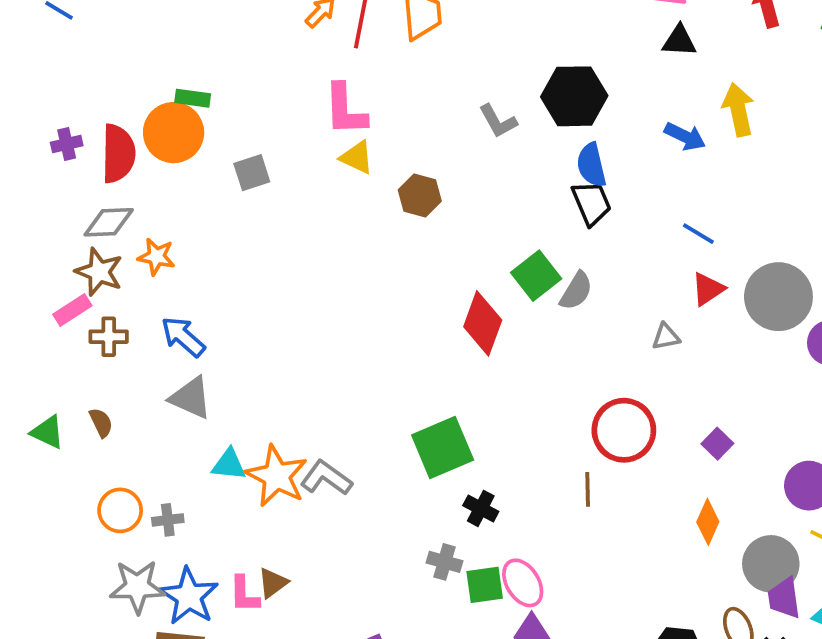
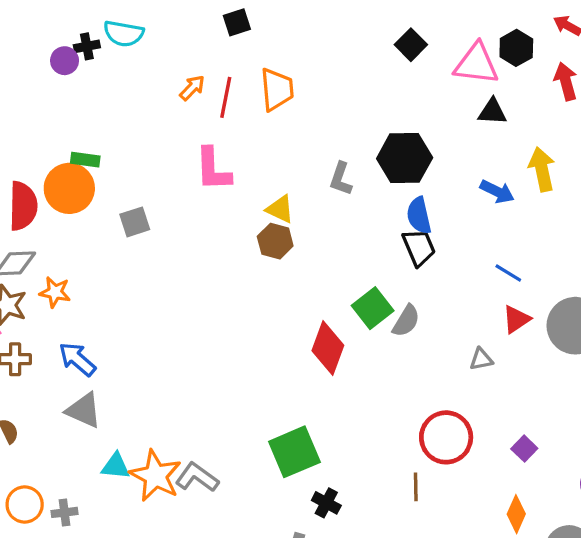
gray L-shape: (498, 121) -> (341, 179), turned 48
yellow triangle: (357, 157) -> (280, 209), moved

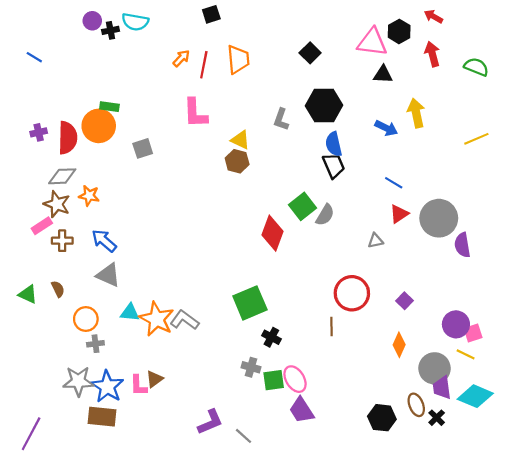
black square: (411, 45) -> (310, 53), moved
purple circle: (65, 61) -> (92, 21), moved
orange circle: (25, 504) -> (86, 319), moved

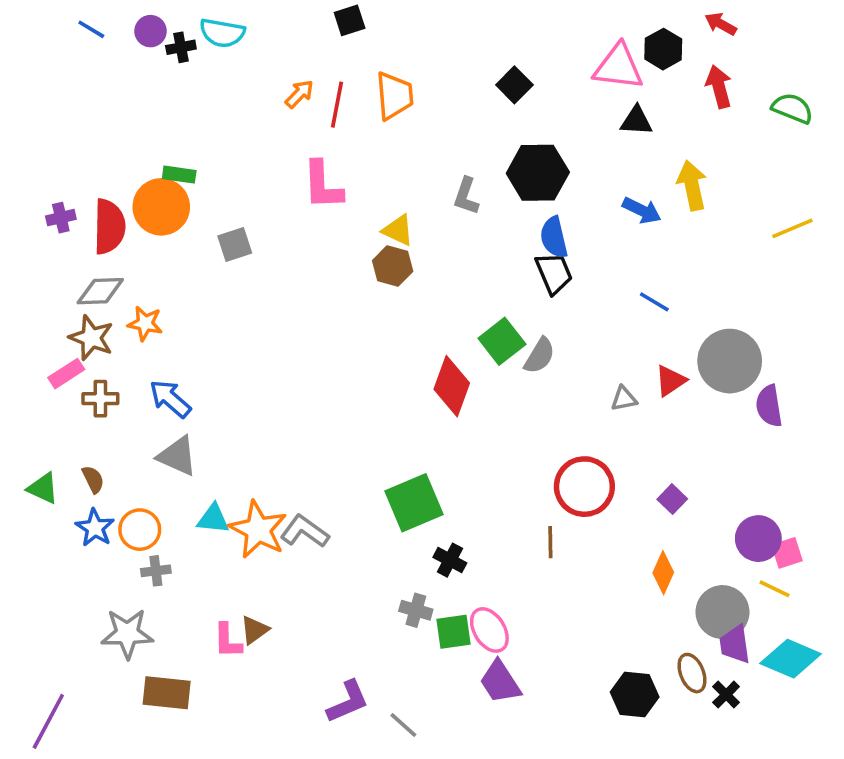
blue line: (34, 57) -> (91, 29), moved
red triangle: (399, 214) -> (670, 381), moved
blue star: (107, 387) -> (95, 528), moved, size x0.7

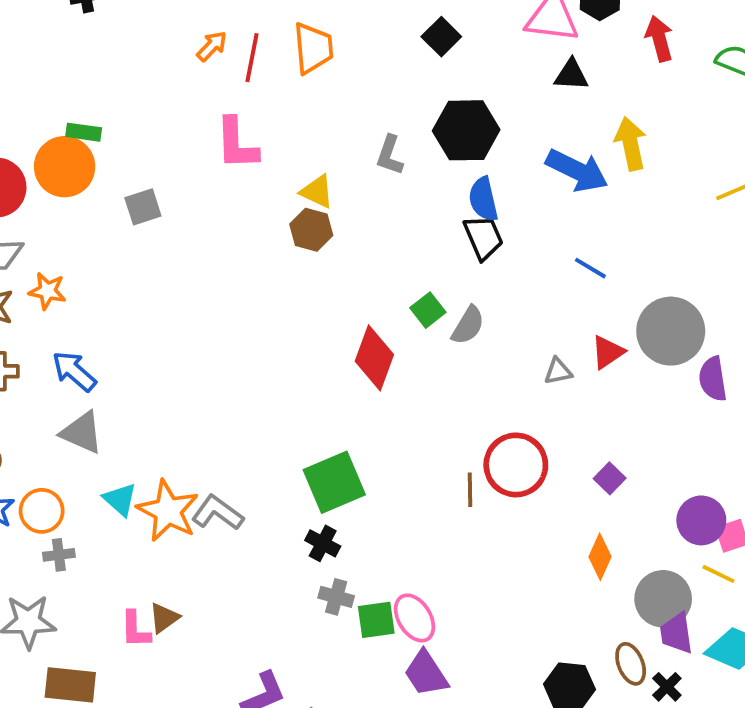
blue arrow: (642, 210) -> (577, 170), size x1.5
green square: (502, 341) -> (428, 310), size x0.7
cyan triangle: (213, 519) -> (120, 499), turned 36
brown line: (550, 542) -> (470, 490), moved
black cross: (450, 560) -> (323, 543), moved

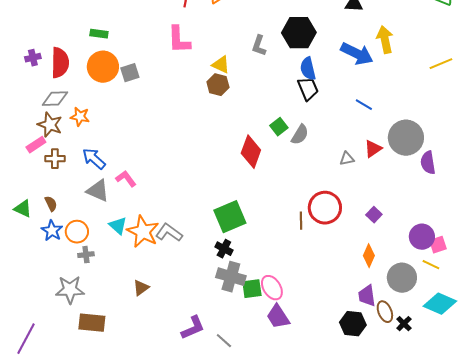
orange circle: (65, 167) -> (103, 67), moved
gray cross: (336, 597) -> (231, 277), size x1.6
pink L-shape: (135, 629) -> (126, 179), moved, turned 145
purple trapezoid: (676, 633) -> (367, 296), moved

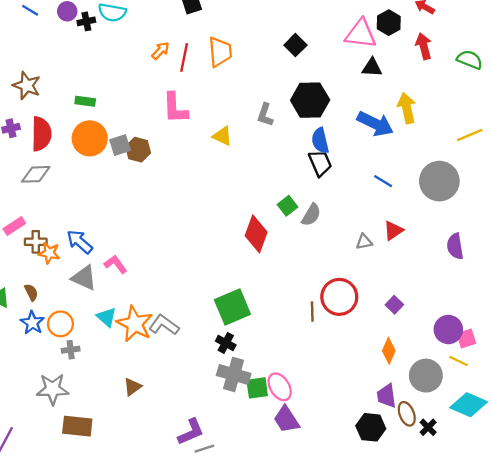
brown hexagon: (218, 85) -> (138, 150), moved
orange star: (80, 117) -> (49, 253), moved
brown star: (50, 125) -> (27, 86), moved
gray circle: (406, 138) -> (439, 181), moved
gray line: (224, 341) -> (204, 449), moved, turned -60

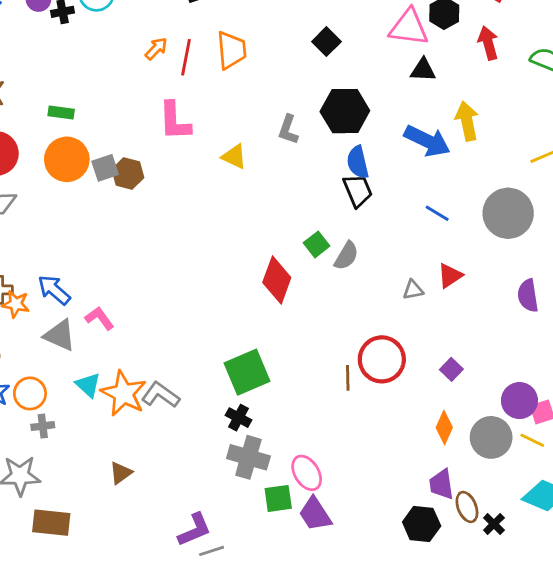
gray circle: (426, 376) -> (491, 437), moved
green square: (257, 388) -> (278, 498), moved

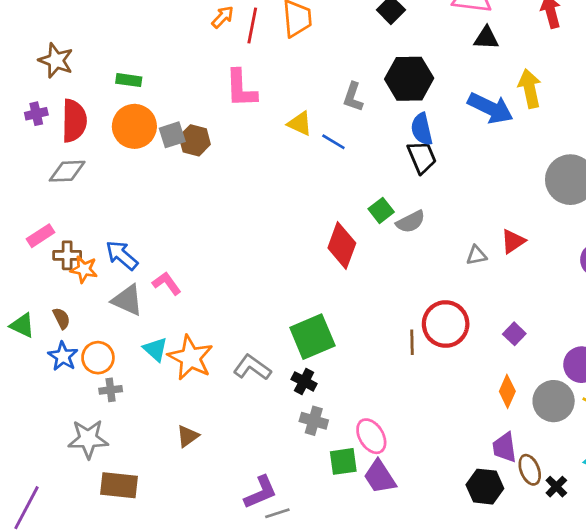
blue line: (437, 213) -> (333, 142), moved
gray semicircle: (346, 256) -> (411, 222), turned 32
gray L-shape: (160, 395) -> (252, 367), moved
gray cross: (248, 457) -> (314, 421), size x0.7

